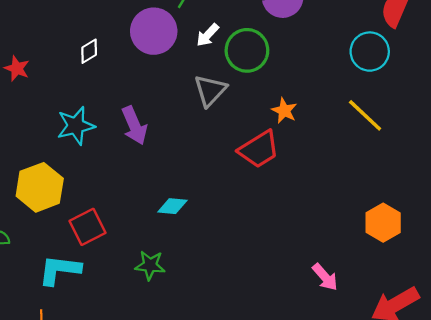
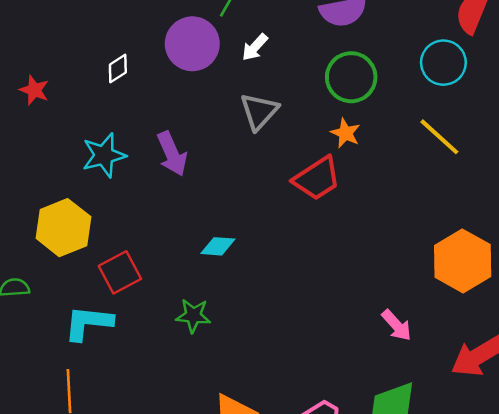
green circle: (247, 50) -> (351, 77), moved
orange hexagon: (383, 223) -> (463, 261), size x1.4

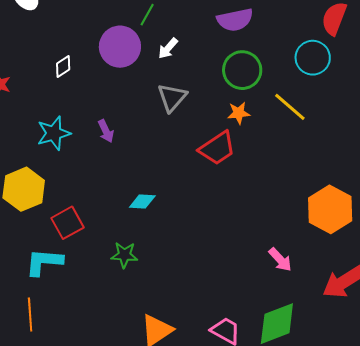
orange star: (346, 133) -> (239, 113), turned -30
yellow line: (439, 137) -> (290, 107), moved
purple arrow: (172, 154) -> (106, 131), size x0.7

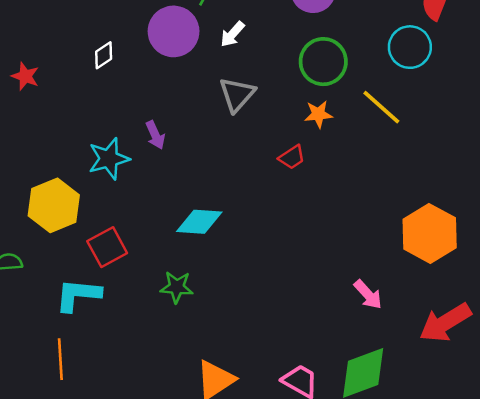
cyan star: (54, 133) -> (109, 159), moved
red trapezoid: (217, 148) -> (292, 157), size x0.6
cyan diamond: (142, 202) -> (199, 222), size x1.4

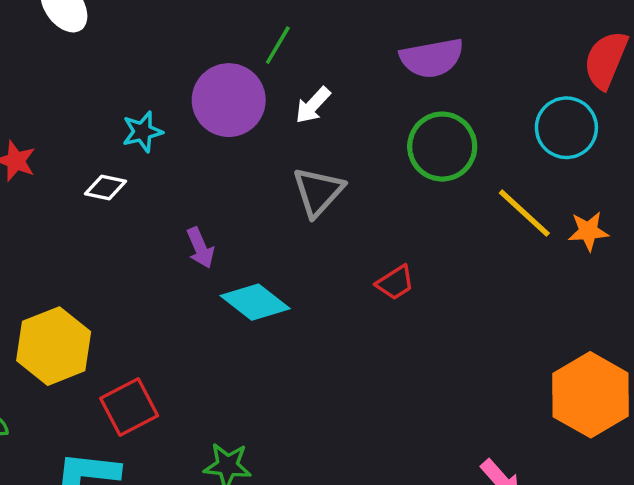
white diamond: (104, 55) -> (106, 188), moved, turned 44
orange star: (318, 114) -> (588, 231), moved
cyan star: (109, 159) -> (142, 132), moved, size x0.7
cyan diamond: (199, 222) -> (255, 302), moved, turned 33

